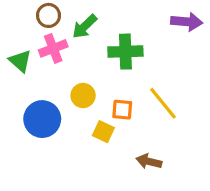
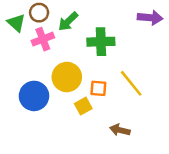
green triangle: (20, 61) -> (16, 23), moved
yellow circle: (83, 96) -> (67, 77), size x1.5
yellow square: (103, 132) -> (83, 106), turned 36

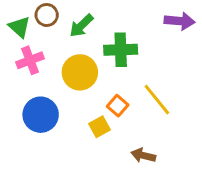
pink cross: (43, 39) -> (30, 60), moved
yellow circle: (67, 77) -> (80, 72), moved
orange square: (98, 88) -> (118, 106), turned 36

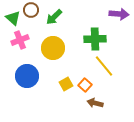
green cross: (121, 50) -> (95, 39), moved
orange square: (118, 106) -> (85, 85), moved

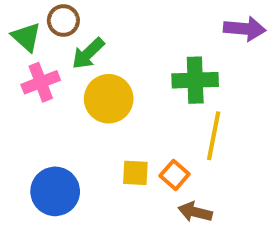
green arrow: (54, 17) -> (88, 53), moved
yellow line: (104, 66) -> (214, 136), turned 50
blue circle: (27, 76) -> (55, 191), moved
yellow square: (66, 84) -> (135, 173), turned 32

